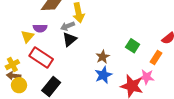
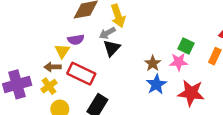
brown arrow: (14, 76) -> (53, 67), moved
pink star: (147, 77) -> (179, 62), moved

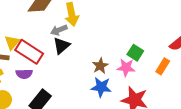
purple semicircle: (76, 40) -> (24, 74), moved
red rectangle: (81, 74) -> (29, 52), moved
blue star: (156, 84) -> (101, 87), turned 30

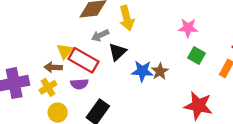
gray arrow: (59, 30) -> (100, 35), moved
pink star: (126, 67) -> (188, 28), moved
blue star: (101, 87) -> (142, 71), moved

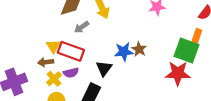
black triangle: (117, 52) -> (104, 68), moved
green square: (196, 56) -> (187, 51), moved, size x1.6
yellow cross: (48, 87) -> (54, 79), moved

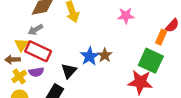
gray arrow: (82, 27) -> (35, 30), moved
orange rectangle: (197, 37) -> (161, 37), moved
blue star: (124, 52) -> (90, 56), turned -30

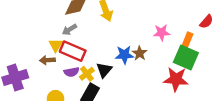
pink star: (126, 16) -> (162, 33), moved
orange rectangle: (161, 37) -> (187, 40), moved
blue star: (90, 56) -> (124, 55), turned 30
yellow cross: (19, 76) -> (87, 74), moved

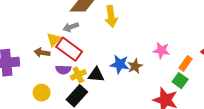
green square: (186, 57) -> (180, 81), size x0.6
black triangle: (104, 70) -> (96, 75), turned 42

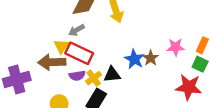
pink star: (161, 50) -> (176, 47), moved
brown arrow: (42, 53) -> (52, 62), size x1.6
blue star: (120, 64) -> (134, 59), turned 30

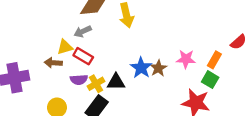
yellow triangle: (61, 46) -> (65, 47), turned 35
red rectangle: (79, 53) -> (83, 56), size x0.7
brown arrow: (52, 62) -> (53, 63), size x0.6

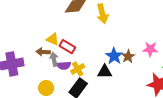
gray arrow: (83, 31) -> (54, 59), moved, turned 104
yellow triangle: (65, 47) -> (53, 39), turned 40
black triangle: (116, 82) -> (105, 72), moved

